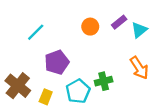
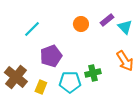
cyan triangle: (139, 30) -> (125, 27), turned -35
cyan pentagon: (78, 91) -> (70, 82), turned 30

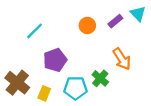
cyan triangle: (125, 27) -> (138, 14), moved
orange arrow: (125, 61) -> (122, 59), moved
green cross: (93, 73) -> (100, 78), turned -35

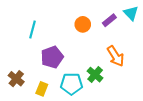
cyan line: (35, 31) -> (33, 30), turned -30
brown cross: (17, 83) -> (16, 79), size x0.7

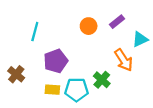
cyan triangle: (131, 13) -> (140, 39), moved, turned 49
brown cross: (16, 79) -> (16, 74), moved
yellow rectangle: (42, 89) -> (52, 90), moved, turned 72

